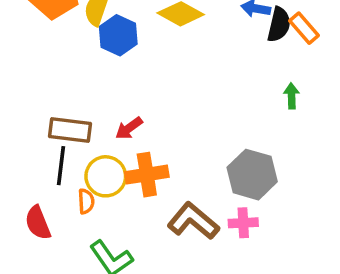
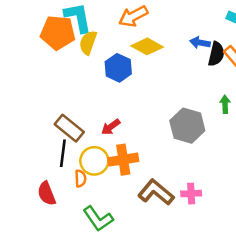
blue hexagon: (118, 35) -> (118, 68), moved
brown rectangle: (70, 130) -> (69, 128), turned 32
gray hexagon: (252, 175) -> (187, 126), moved

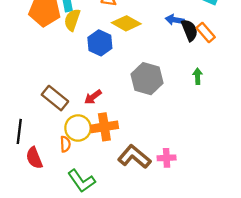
black semicircle: (216, 54) -> (190, 30), turned -35
gray hexagon: (187, 126) -> (147, 79), moved
black line: (63, 153) -> (19, 131), moved

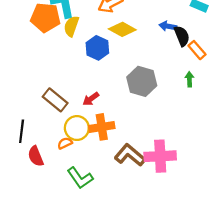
orange rectangle: (206, 33) -> (197, 50), moved
orange semicircle: (65, 144) -> (65, 143), turned -112
pink cross: (167, 158) -> (160, 156), size x1.8

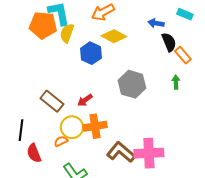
blue arrow: (168, 26) -> (156, 23), moved

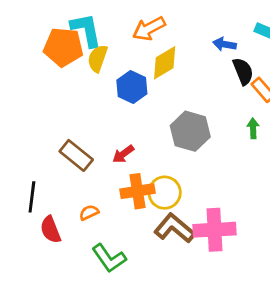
yellow diamond: (114, 36) -> (165, 63), turned -60
yellow circle: (72, 127) -> (165, 193), moved

